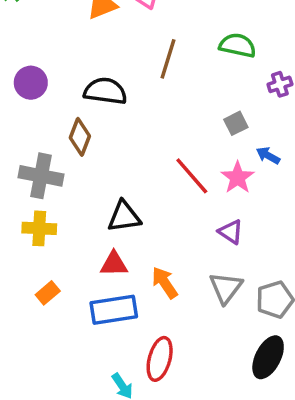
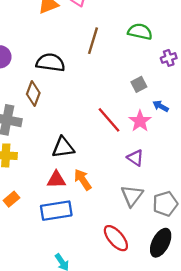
orange arrow: (165, 283) -> (83, 180), moved
red ellipse: (160, 359) -> (116, 238), moved, turned -56

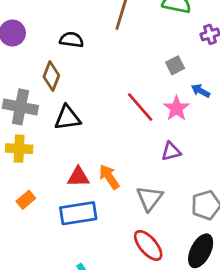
black semicircle: (50, 63) -> (72, 40), size x0.7
black triangle: (63, 147) -> (67, 118), moved
purple triangle: (135, 158) -> (171, 151), turned -48
gray triangle: (132, 196) -> (150, 198), moved

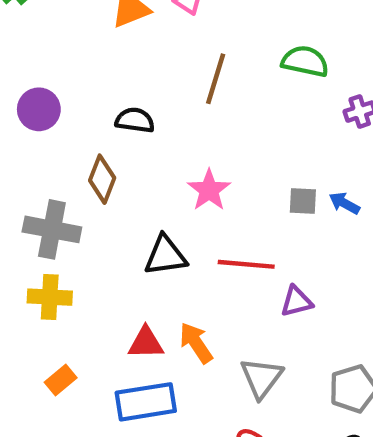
gray square: (175, 65) -> (303, 201), moved, turned 30
red line: (140, 107) -> (246, 264), moved, turned -44
pink star: (176, 108) -> (209, 190), moved
black triangle: (67, 118) -> (165, 256), moved

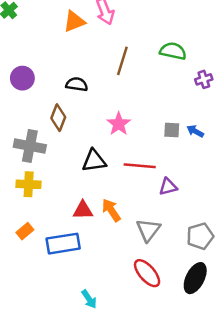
orange rectangle: (61, 380) -> (25, 231), moved
blue rectangle: (146, 402) -> (63, 244), moved

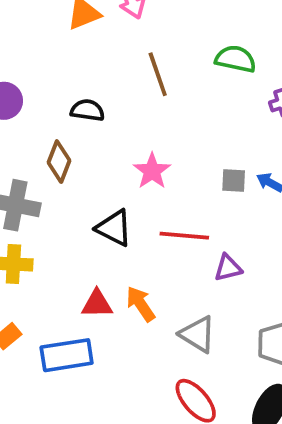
brown line: (122, 61) -> (158, 74), turned -36
black triangle: (94, 161) -> (114, 228), turned 35
gray triangle: (148, 230) -> (198, 334), turned -35

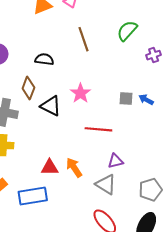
green semicircle: (236, 59) -> (127, 31), turned -60
black triangle: (114, 228) -> (51, 106), moved
purple triangle: (228, 268) -> (115, 161), moved

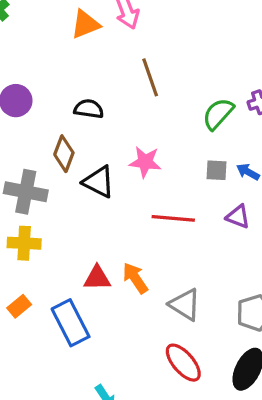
green semicircle: (127, 31) -> (218, 114), moved
pink star: (80, 93) -> (145, 162), turned -30
purple triangle: (115, 161) -> (238, 217), moved, turned 35
blue rectangle: (33, 196) -> (71, 323), turned 72

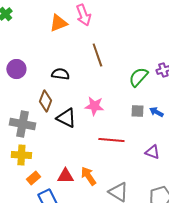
purple triangle: (238, 217) -> (152, 152), moved
orange rectangle: (19, 306) -> (33, 178), moved

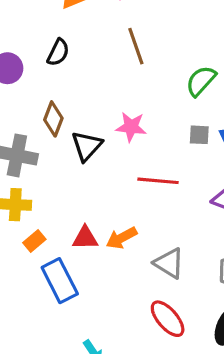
black semicircle: (60, 74) -> (58, 52), moved, turned 108
black triangle: (66, 118) -> (87, 146), turned 45
orange arrow: (88, 176) -> (122, 238), turned -84

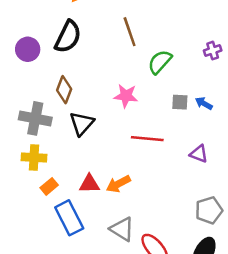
black semicircle: (58, 52) -> (68, 37), size x1.5
green semicircle: (201, 81) -> (160, 62), moved
black triangle: (87, 146) -> (82, 123), moved
gray triangle: (169, 263) -> (122, 229), moved

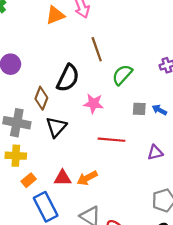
black semicircle: (68, 37) -> (68, 78), moved
purple triangle: (199, 154) -> (155, 152), turned -35

